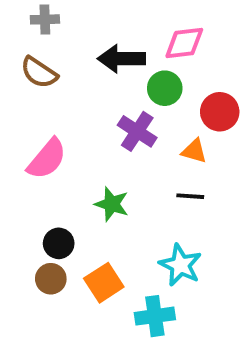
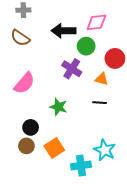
cyan star: (180, 265) -> (105, 150), moved

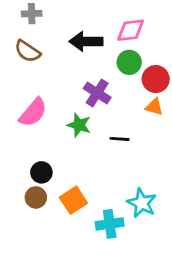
green circle: (86, 46) -> (129, 62), moved
orange triangle: (102, 79) -> (154, 107), moved
black line: (100, 103) -> (119, 139), moved
green star: (58, 107) -> (79, 125), moved

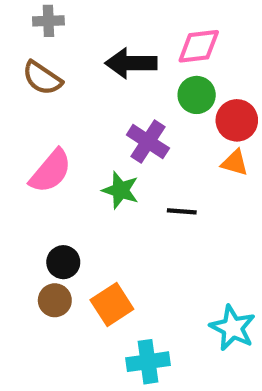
cyan star: (142, 203) -> (233, 328), moved
cyan cross: (110, 224) -> (148, 362), moved

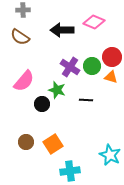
pink diamond: (199, 46) -> (94, 22), turned 30
green circle: (197, 95) -> (92, 66), moved
black circle: (63, 262) -> (42, 104), moved

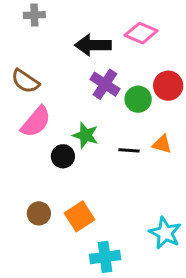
brown semicircle: (20, 37) -> (25, 81), moved
purple cross: (70, 67) -> (105, 84), moved
orange triangle: (111, 77) -> (162, 144), moved

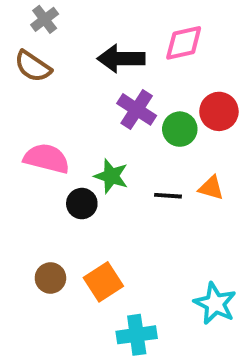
gray cross: (34, 15) -> (45, 19), turned -35
pink diamond: (141, 33) -> (184, 43), turned -36
brown semicircle: (25, 81) -> (33, 66), moved
pink semicircle: (36, 122) -> (47, 158), turned -116

